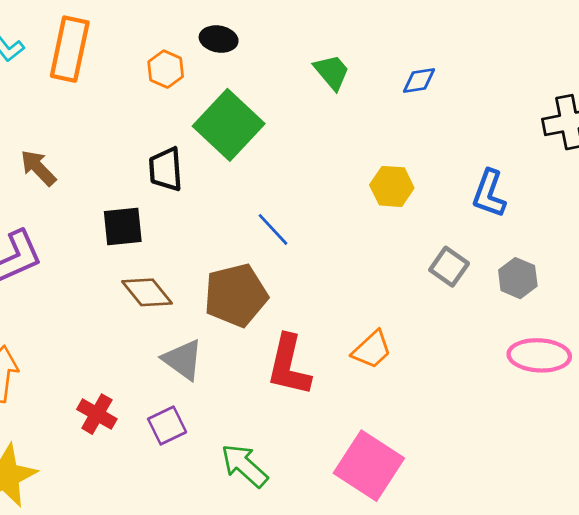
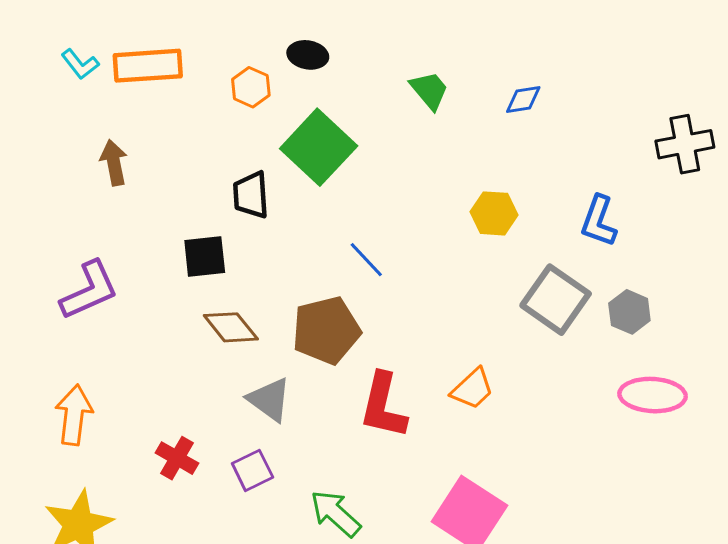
orange rectangle: (70, 49) -> (148, 66), turned 74
brown arrow: (38, 168) -> (114, 163), moved, turned 33
gray square: (449, 267) -> (556, 300), size x1.6

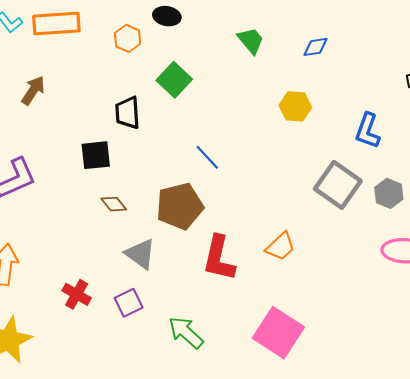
green square: (319, 147) -> (174, 80), size x0.7
brown arrow: (114, 163) -> (33, 90), turned 44
yellow hexagon: (494, 213) -> (295, 106), moved
brown diamond: (231, 327) -> (114, 204), size x0.7

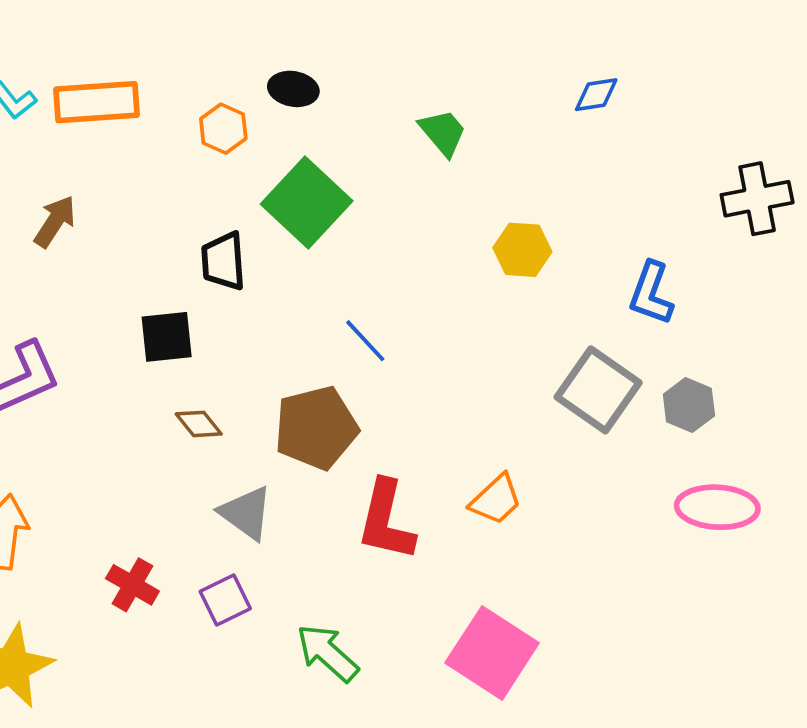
blue diamond: (316, 47) -> (596, 95), moved
green square: (174, 80) -> (307, 203), size x1.4

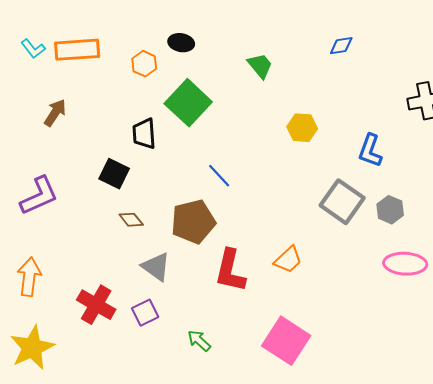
black square: (167, 337) -> (114, 174), turned 32
red cross: (132, 585) -> (96, 305), size x1.4
green arrow: (327, 653) -> (199, 341), size x0.7

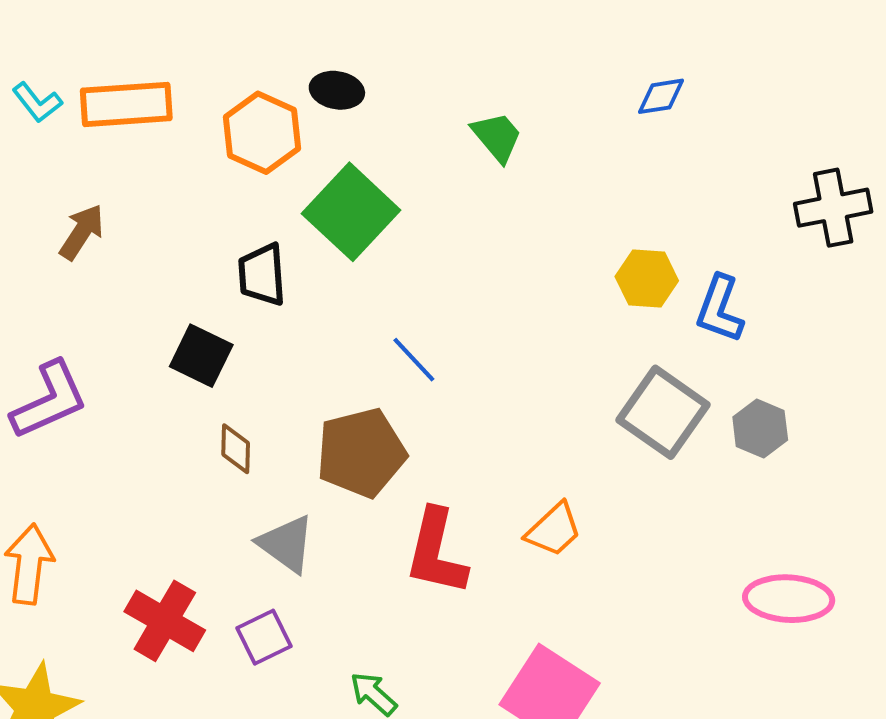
orange hexagon: (144, 64) -> (262, 133), size x1.5
yellow hexagon: (302, 128) -> (647, 279), moved
brown diamond: (131, 220) -> (236, 449), turned 40
pink ellipse: (405, 264) -> (789, 599), moved

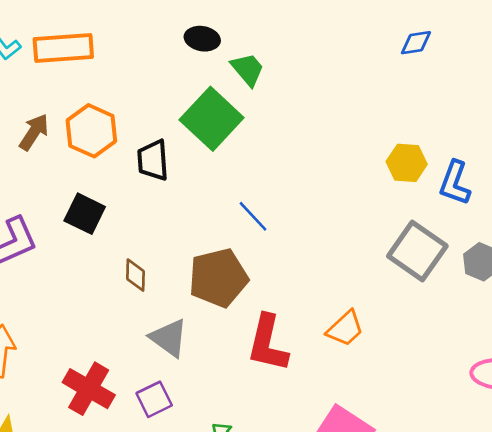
orange hexagon: (262, 133) -> (91, 131), moved
green trapezoid: (497, 137) -> (248, 69), moved
black square: (201, 356) -> (85, 214), moved

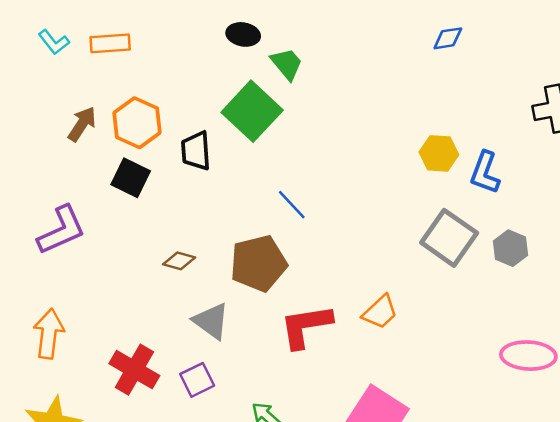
orange rectangle: (63, 48) -> (110, 43), size x0.7
black square: (85, 214) -> (131, 178), moved
brown diamond: (135, 275) -> (179, 261), turned -76
red L-shape: (268, 343) -> (306, 326), turned 68

